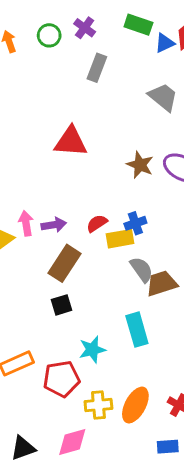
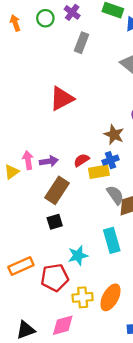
red triangle: (71, 142) -> (62, 98), turned -32
brown star: (140, 165) -> (114, 135), moved

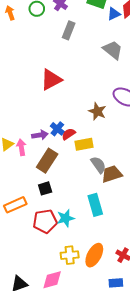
pink arrow: (28, 160) -> (21, 147), moved
blue cross: (111, 160) -> (57, 129), moved, turned -32
orange rectangle: (21, 266) -> (15, 205), moved
red pentagon: (55, 278) -> (45, 221), moved

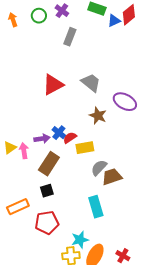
gray trapezoid: (113, 50) -> (91, 83), moved
gray semicircle: (98, 165) -> (99, 168), turned -102
cyan star: (66, 218) -> (80, 240), moved

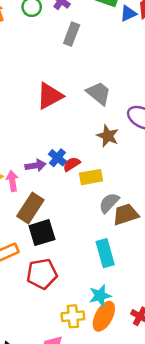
brown rectangle: (49, 164) -> (30, 208), moved
black square: (47, 191) -> (42, 233), size x1.5
cyan star: (80, 240) -> (100, 296), moved

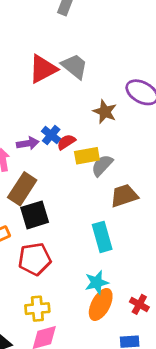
gray trapezoid: (99, 93) -> (75, 66), moved
gray semicircle: (109, 203) -> (102, 165), moved
yellow cross: (73, 316) -> (37, 309), moved

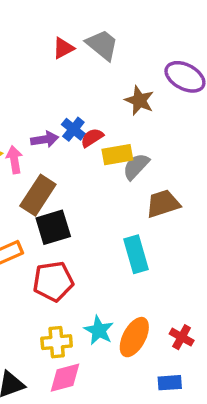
red triangle: (43, 69) -> (63, 48), size x0.6
cyan star: (97, 282) -> (99, 330), moved, turned -30

